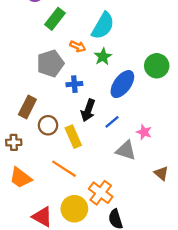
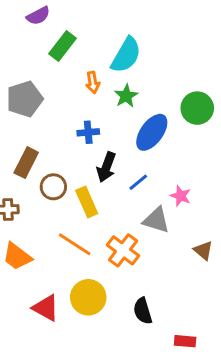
orange arrow: (78, 46) -> (93, 82), turned 56
gray pentagon: (50, 63) -> (25, 99), moved
orange cross: (101, 193) -> (123, 250), moved

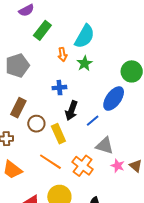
blue ellipse: (152, 132) -> (114, 99), moved
pink star: (181, 196) -> (118, 166), moved

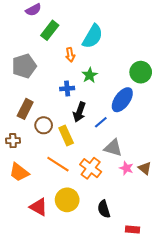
green star: (85, 63) -> (90, 75), moved

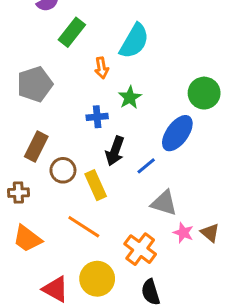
orange cross: (91, 168) -> (140, 249), moved

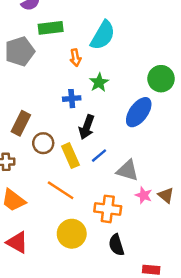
green rectangle: (72, 32) -> (51, 28), turned 45
gray pentagon: (35, 84) -> (20, 51), moved
blue line: (146, 166) -> (99, 156), moved
orange cross: (140, 249) -> (108, 209), turned -30
red triangle: (56, 289) -> (17, 242), moved

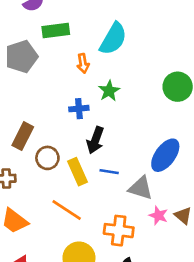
blue ellipse: (139, 112) -> (165, 155), moved
blue line: (99, 156) -> (109, 172), turned 49

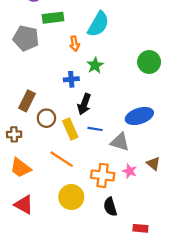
gray pentagon: (21, 57) -> (26, 38), turned 30
blue ellipse: (165, 155) -> (139, 116), turned 36
pink star: (158, 215) -> (130, 171), moved

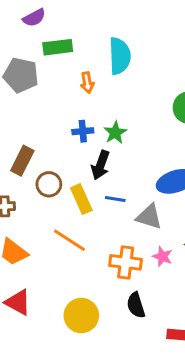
cyan semicircle: (98, 24) -> (120, 56), turned -32
green star: (95, 65) -> (115, 133), moved
yellow circle: (71, 197) -> (81, 315), moved

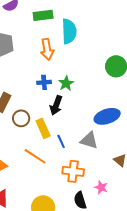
green rectangle: (58, 47) -> (43, 15), moved
orange arrow: (87, 83) -> (47, 49), size x1.5
blue line: (115, 199) -> (61, 141), moved, turned 56
pink star: (162, 257) -> (101, 187), moved

